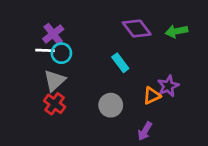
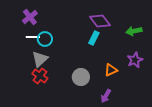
green arrow: (176, 31) -> (134, 31), moved
purple cross: (53, 34) -> (30, 17), moved
cyan rectangle: (120, 63) -> (94, 38), moved, turned 64
purple star: (168, 86) -> (135, 60), moved

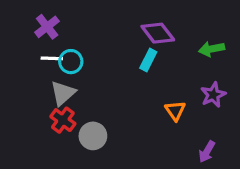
orange triangle: (111, 70) -> (175, 111), turned -40
gray circle: (81, 77) -> (93, 136), moved
purple arrow: (106, 96) -> (207, 152), moved

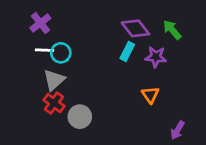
green arrow: (212, 49) -> (172, 30), moved, turned 60
purple star: (213, 95) -> (156, 57), moved, turned 30

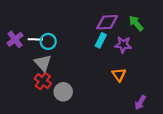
purple cross: (40, 23) -> (15, 39), moved
purple diamond: (135, 28) -> (107, 22), turned -55
gray triangle: (54, 80) -> (43, 63), turned -30

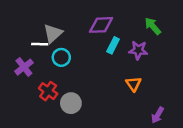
purple diamond: (107, 22) -> (101, 25), moved
purple cross: (15, 39) -> (24, 67), moved
cyan circle: (48, 41) -> (61, 57), moved
gray triangle: (43, 63) -> (53, 33), moved, turned 30

